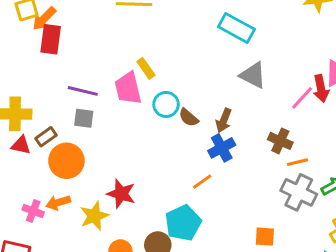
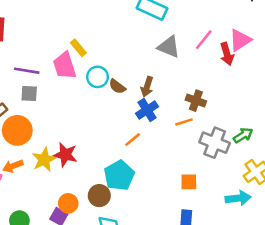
pink line: (302, 98) -> (204, 40), moved
orange line: (297, 162) -> (184, 122), moved
yellow star: (94, 216) -> (44, 160), moved

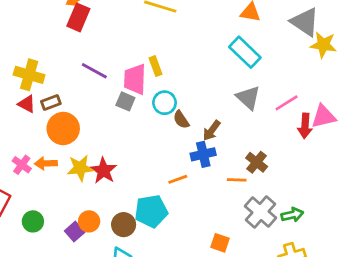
gray square: (29, 94) -> (125, 101), moved

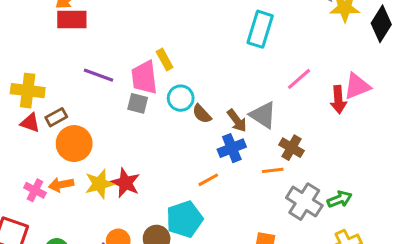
red rectangle: (78, 17) -> (72, 19), turned 76
cyan rectangle: (245, 52) -> (260, 29), turned 72
gray triangle: (248, 98) -> (263, 115), moved
pink line: (287, 103) -> (299, 79), moved
brown arrow: (212, 131) -> (237, 121), turned -65

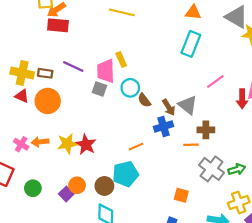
brown rectangle: (56, 117) -> (45, 73), moved, turned 32
orange circle: (74, 144) -> (48, 101), moved
brown cross: (292, 148) -> (206, 130), turned -35
orange line: (208, 180) -> (136, 147), moved

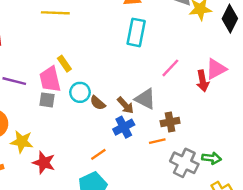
yellow star: (67, 144) -> (22, 142), moved, turned 30
green arrow: (237, 169) -> (212, 158), turned 35

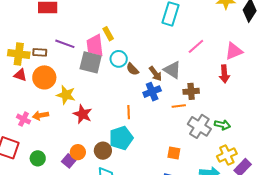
red arrow: (203, 81) -> (224, 74), moved
gray square: (47, 100) -> (91, 62), size x1.6
orange line: (98, 154) -> (129, 112), turned -64

